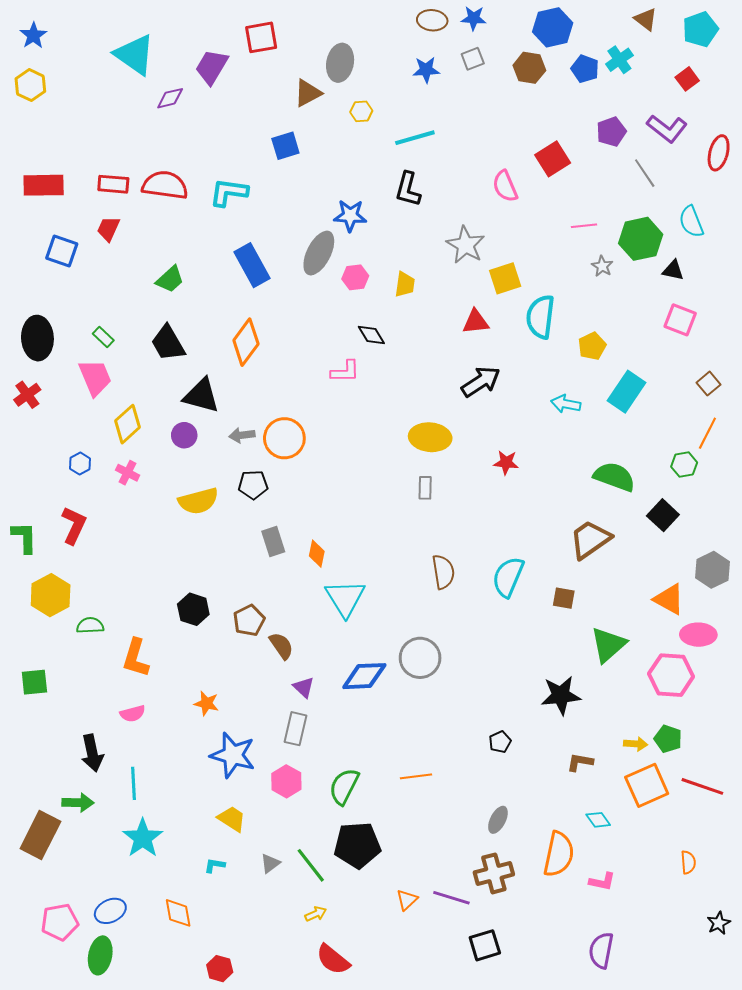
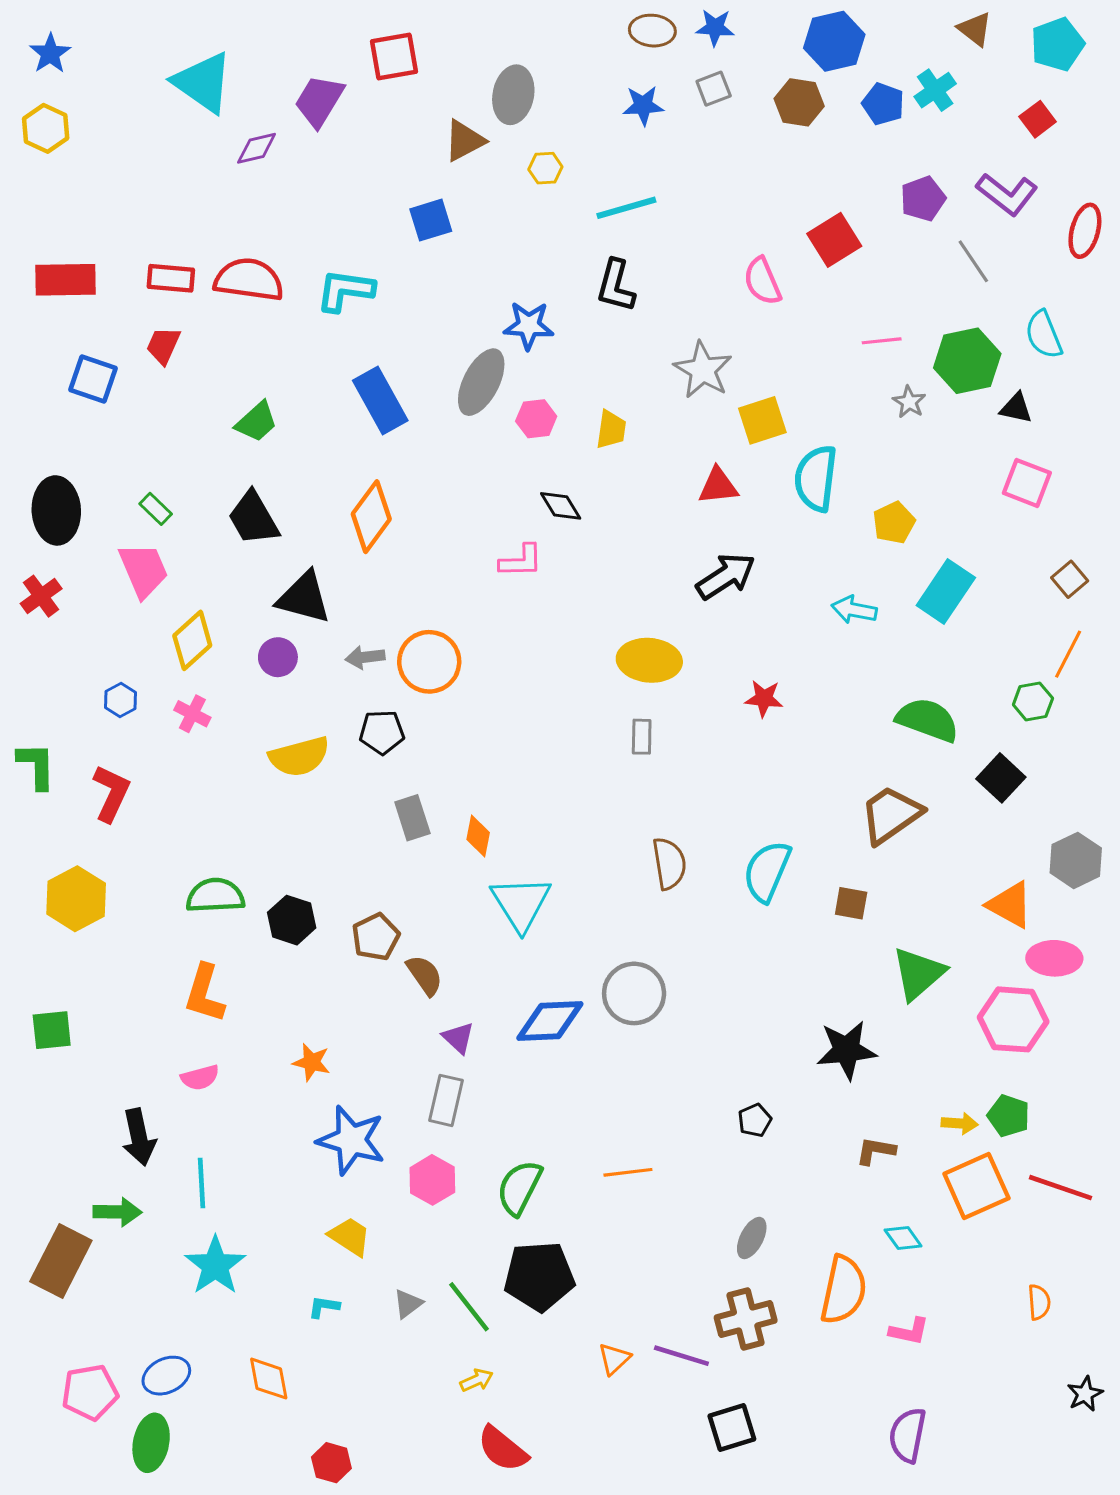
green L-shape: (24, 537) -> (36, 766), moved
green semicircle: (90, 625) -> (215, 896), moved, size x1.4

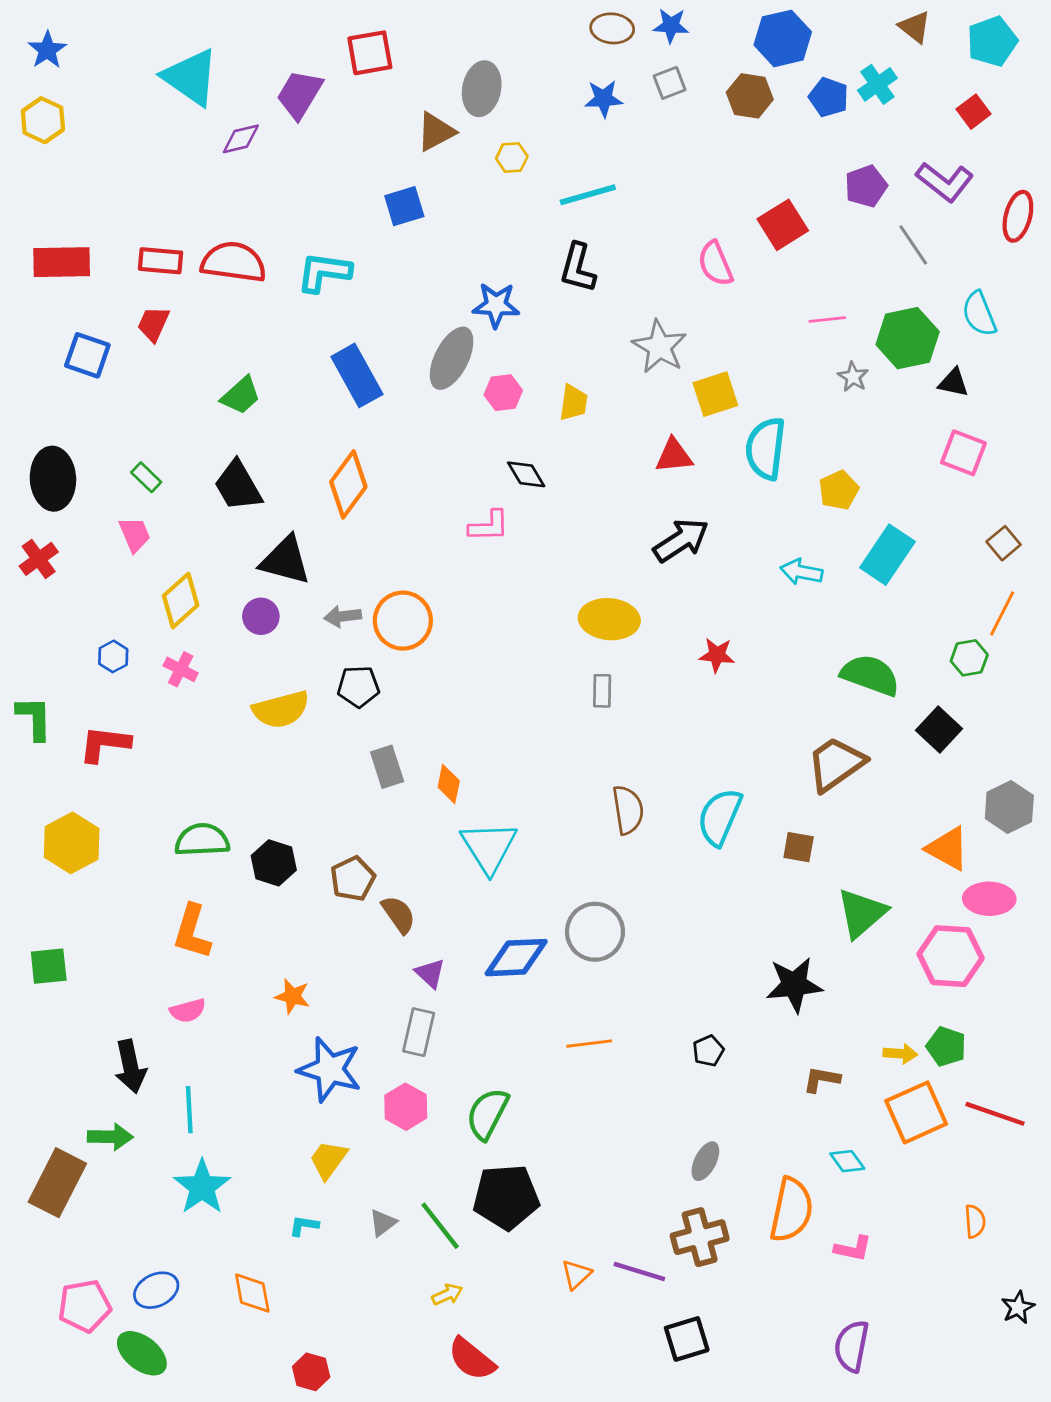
pink trapezoid: (143, 570) -> (135, 535), size x0.7
red L-shape: (111, 793) -> (105, 744), turned -108
orange line: (628, 1172) -> (589, 1044), moved
yellow trapezoid: (350, 1236) -> (328, 1160), turned -87
green ellipse: (151, 1443) -> (142, 1353), turned -63

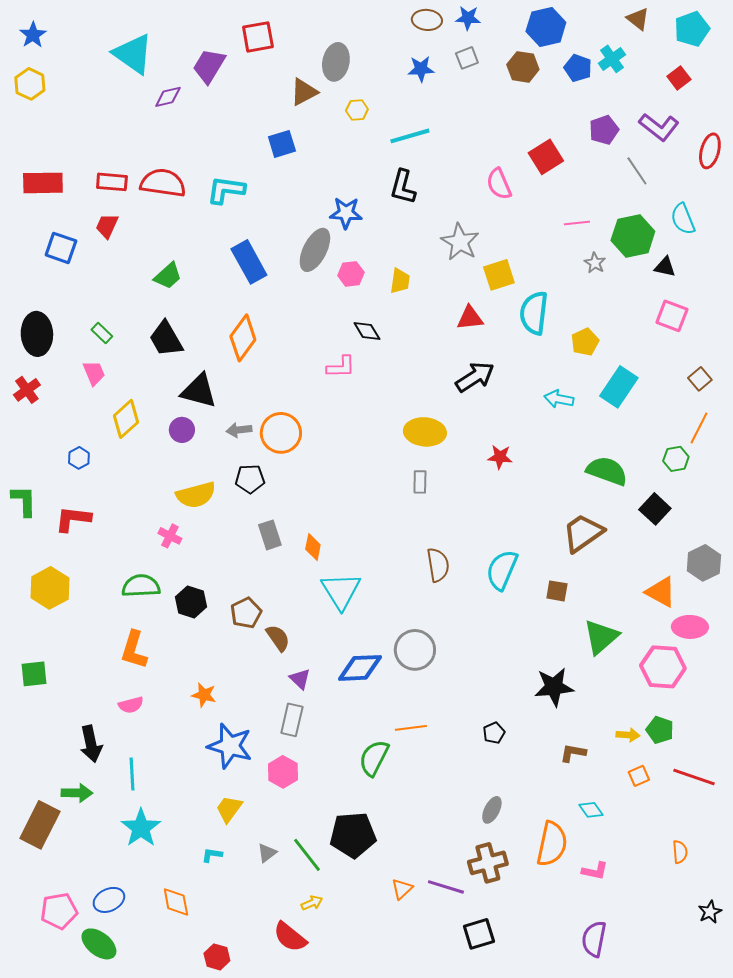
pink cross: (181, 669) -> (170, 536), moved
orange square: (916, 1112) -> (639, 776), size x0.5
green semicircle: (487, 1114) -> (374, 758), moved
red semicircle: (472, 1359) -> (290, 937), moved

